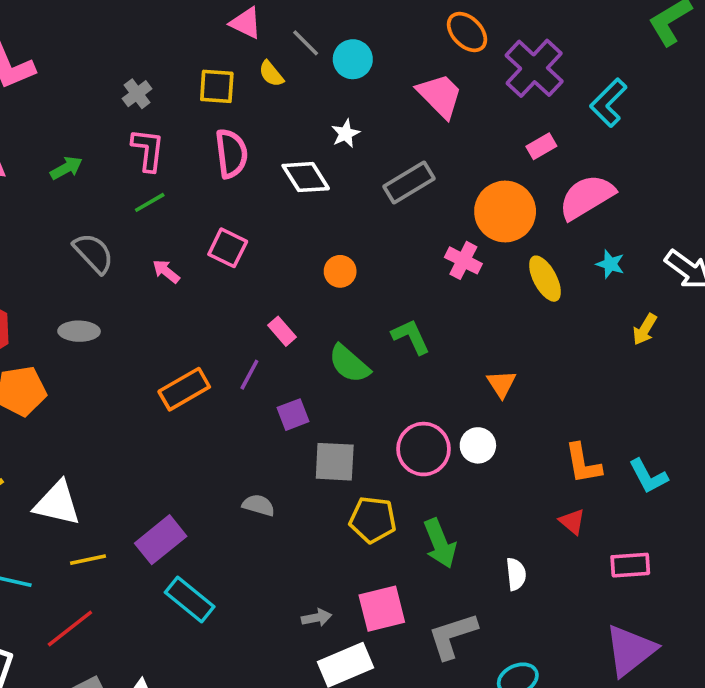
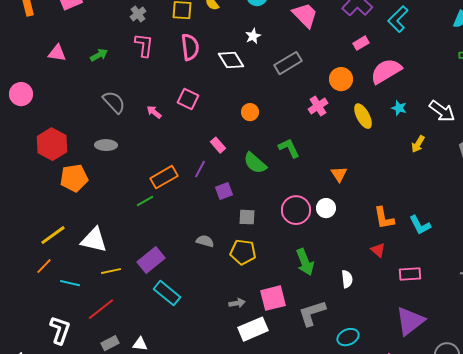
green line: (150, 202) -> (145, 201), moved
orange circle: (505, 211) -> (341, 79), size x0.7
pink cross: (463, 260) -> (318, 106), turned 30
gray square: (335, 462) -> (247, 217), size x0.7
yellow pentagon: (373, 520) -> (243, 252), moved

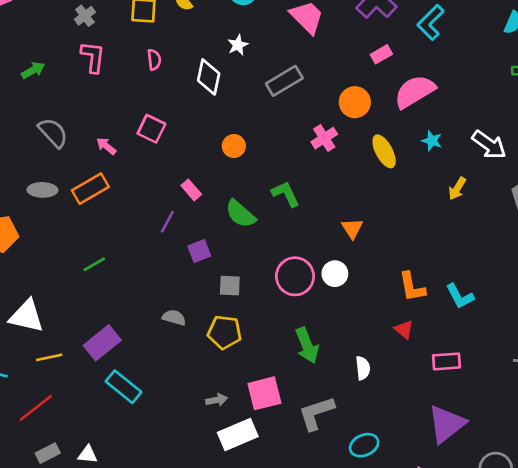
pink semicircle: (190, 47) -> (154, 60), size x0.6
white diamond: (231, 60) -> (209, 77), turned 44
orange rectangle: (164, 177) -> (90, 189), moved

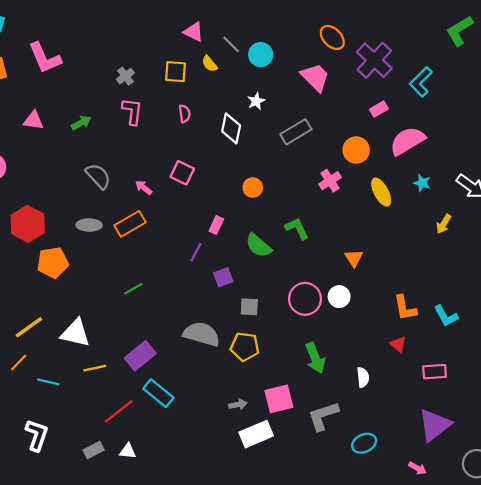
pink rectangle: (191, 190) -> (216, 225), turned 66
gray semicircle: (174, 318) -> (202, 334), size x1.8
red line: (36, 408) -> (119, 411), moved

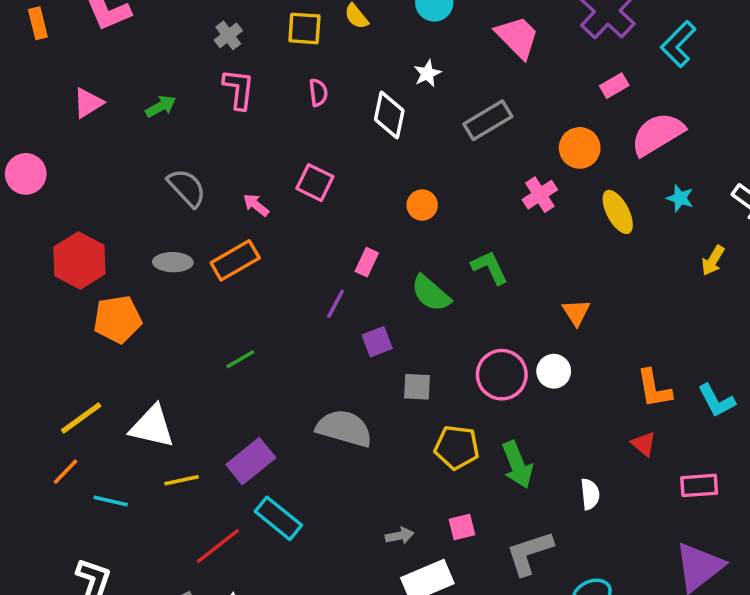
pink triangle: (33, 120) -> (88, 103), turned -40
yellow pentagon: (245, 347) -> (457, 447), moved
pink square: (279, 399) -> (462, 527), size x0.6

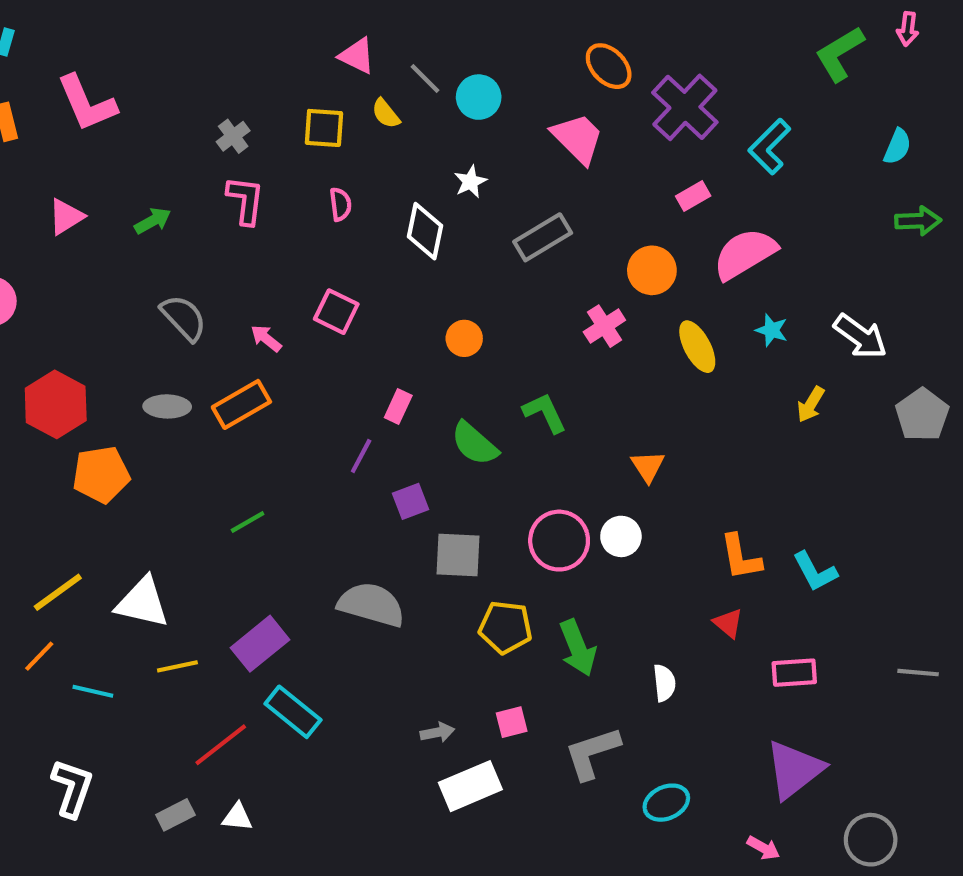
gray square: (417, 387) -> (458, 555), size x1.4

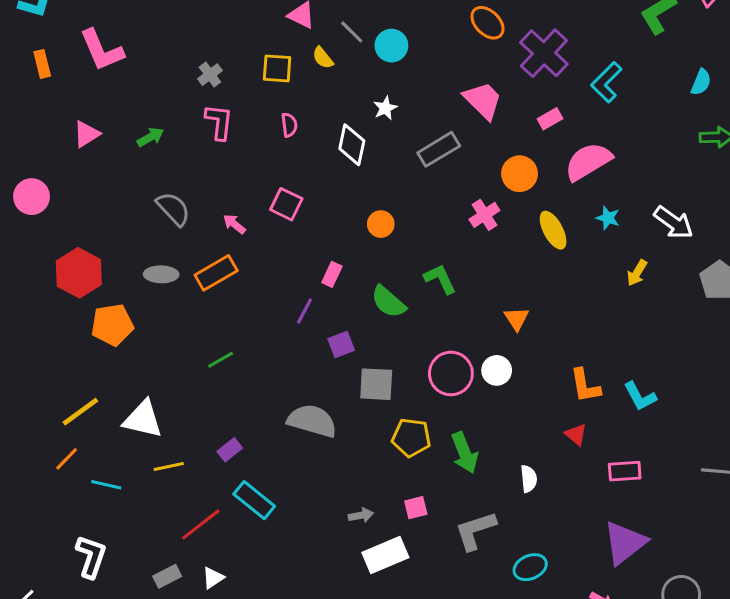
pink trapezoid: (578, 138) -> (483, 101), moved
purple rectangle: (260, 644) -> (230, 450), size x0.6
white triangle: (237, 817) -> (213, 578), turned -40

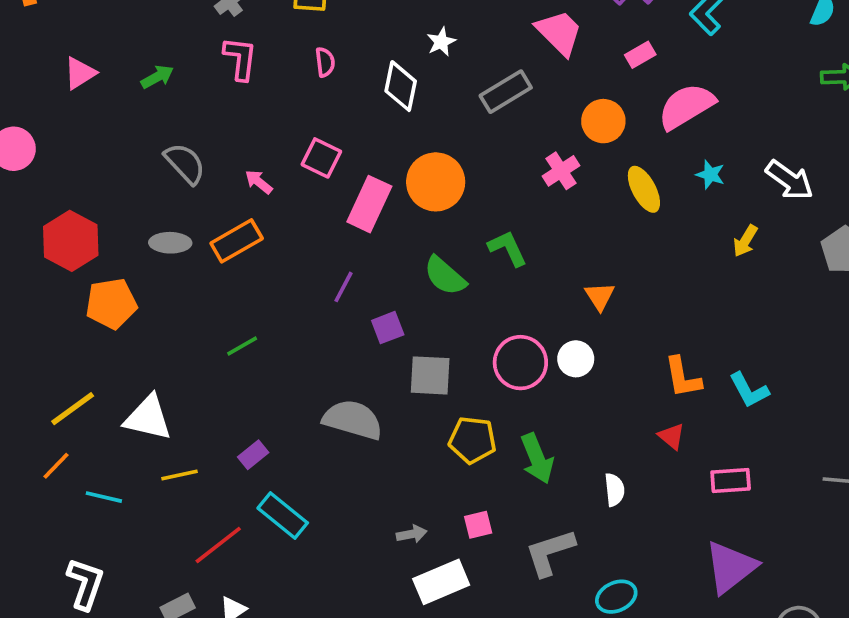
orange circle: (381, 224) -> (436, 182), size x1.8
pink rectangle: (332, 274) -> (369, 204), moved, size x1.8

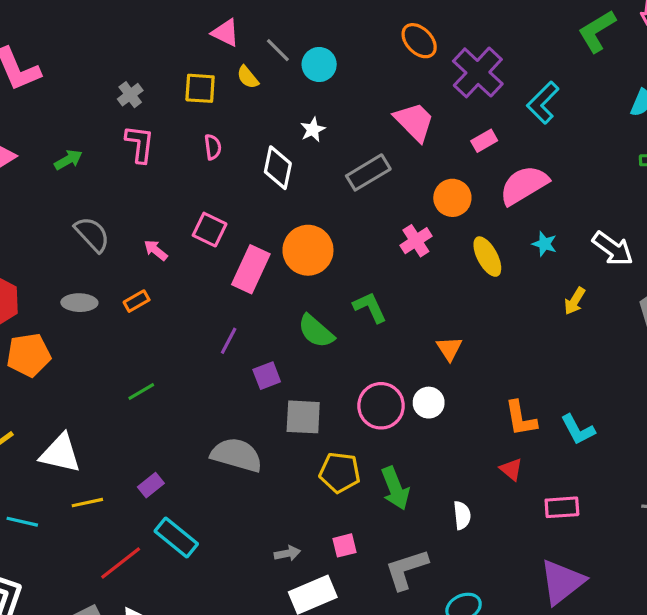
orange rectangle: (237, 241) -> (137, 301), size x0.6

